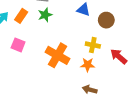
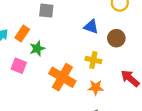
green star: (45, 15) -> (37, 48), moved
yellow cross: (93, 45) -> (93, 60), moved

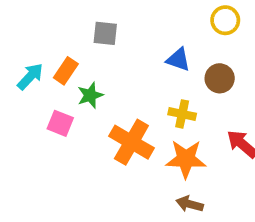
orange star: (96, 88) -> (186, 159), size x1.5

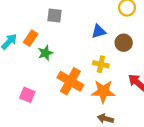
blue triangle: (178, 60) -> (99, 31), turned -35
pink square: (60, 123) -> (27, 95), moved

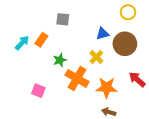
brown circle: (124, 43) -> (125, 44), size x1.5
green star: (45, 53) -> (60, 60), moved
yellow cross: (101, 64) -> (96, 57), moved, turned 32

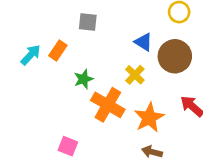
blue triangle: (103, 34) -> (143, 42), turned 48
orange star: (107, 88) -> (149, 118), turned -30
pink square: (38, 91) -> (68, 146), moved

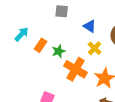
blue triangle: (143, 42) -> (90, 26), moved
orange rectangle: (58, 51) -> (41, 45), moved

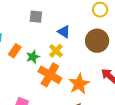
yellow cross: (95, 48) -> (56, 51), moved

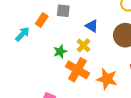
orange rectangle: (15, 51) -> (42, 20), moved
orange star: (79, 84) -> (107, 79), turned -30

